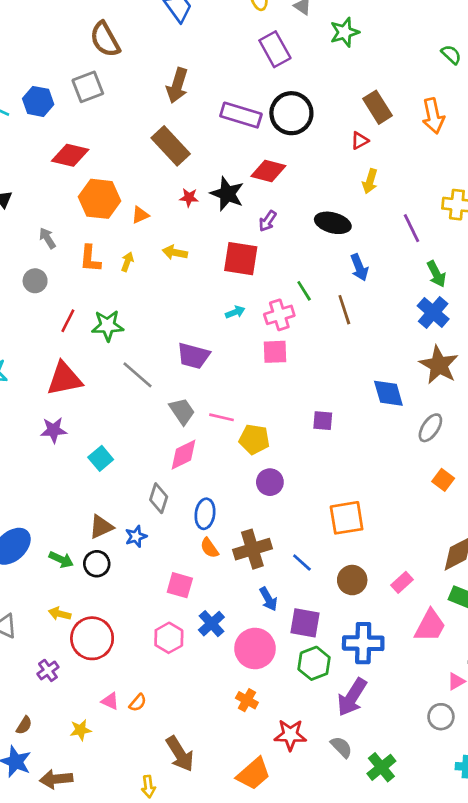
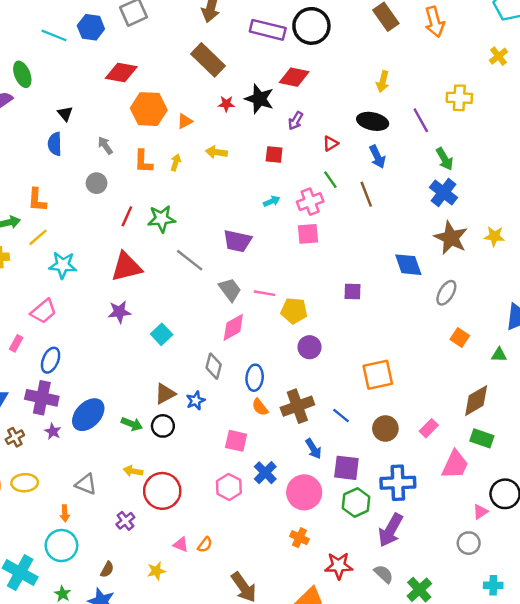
red triangle: (360, 141) -> (331, 144), moved
black ellipse: (333, 223) -> (373, 121), moved
red square: (241, 259) -> (274, 155), size x0.6

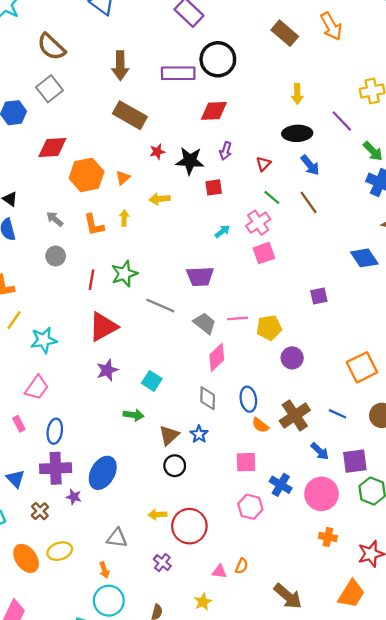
black star: (259, 99) -> (190, 161), moved
pink rectangle: (16, 343) -> (19, 424), turned -42
green arrow: (132, 424) -> (134, 415), moved

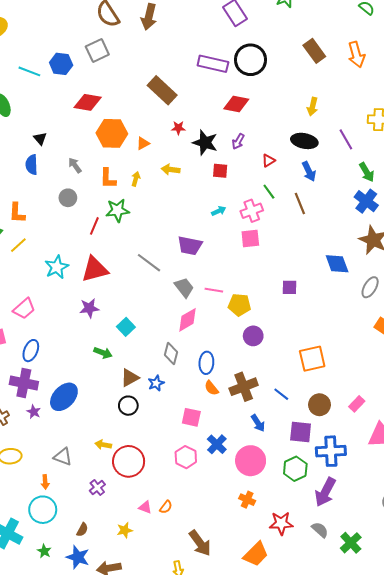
brown arrow: (120, 66) -> (149, 17), moved
green star: (124, 274) -> (117, 210), moved
cyan star: (44, 340) -> (57, 267), moved, turned -30
purple square: (355, 461) -> (301, 432), moved

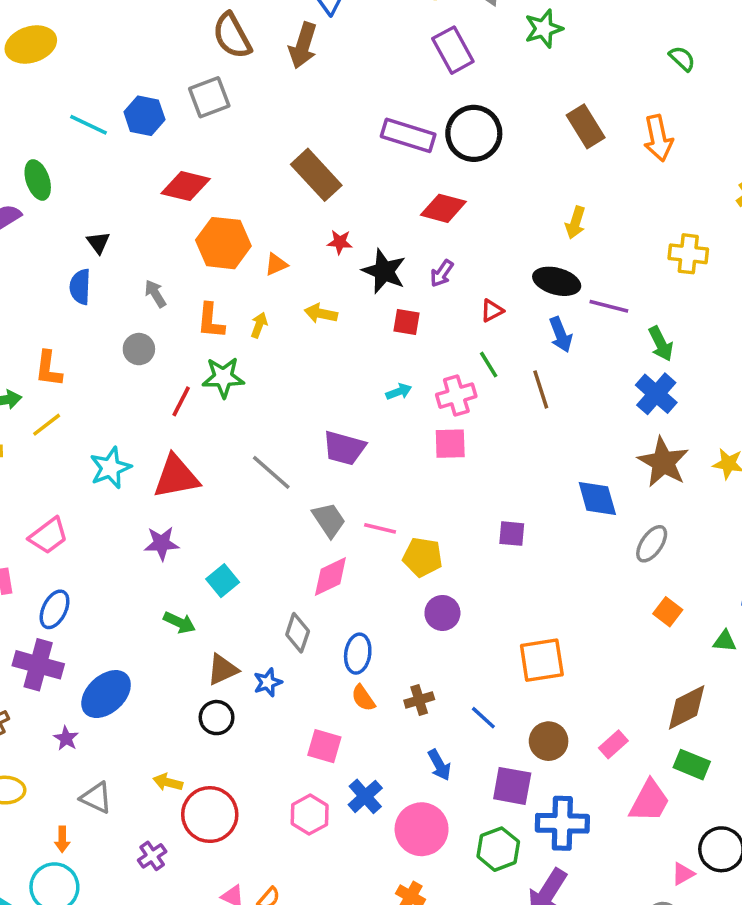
purple line: (346, 139) -> (609, 306), moved, turned -50
brown cross: (244, 387) -> (419, 700), size x0.6
purple star: (34, 412) -> (66, 738), moved

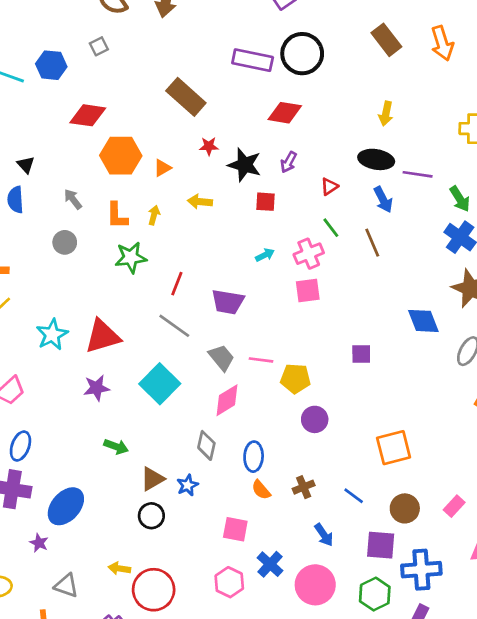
gray square: (209, 97) -> (99, 46), size x0.6
red line: (181, 401) -> (177, 284), moved
cyan square: (223, 581) -> (160, 384), moved, size x1.6

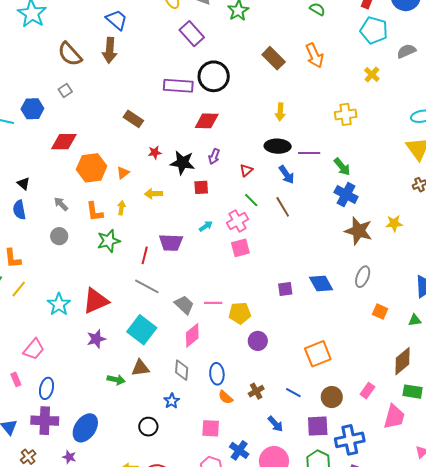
brown rectangle: (186, 97) -> (133, 119), size x0.7
purple trapezoid: (228, 302) -> (171, 243), moved
blue diamond: (423, 321) -> (321, 283), moved
brown triangle: (152, 479) -> (140, 368), moved, turned 30

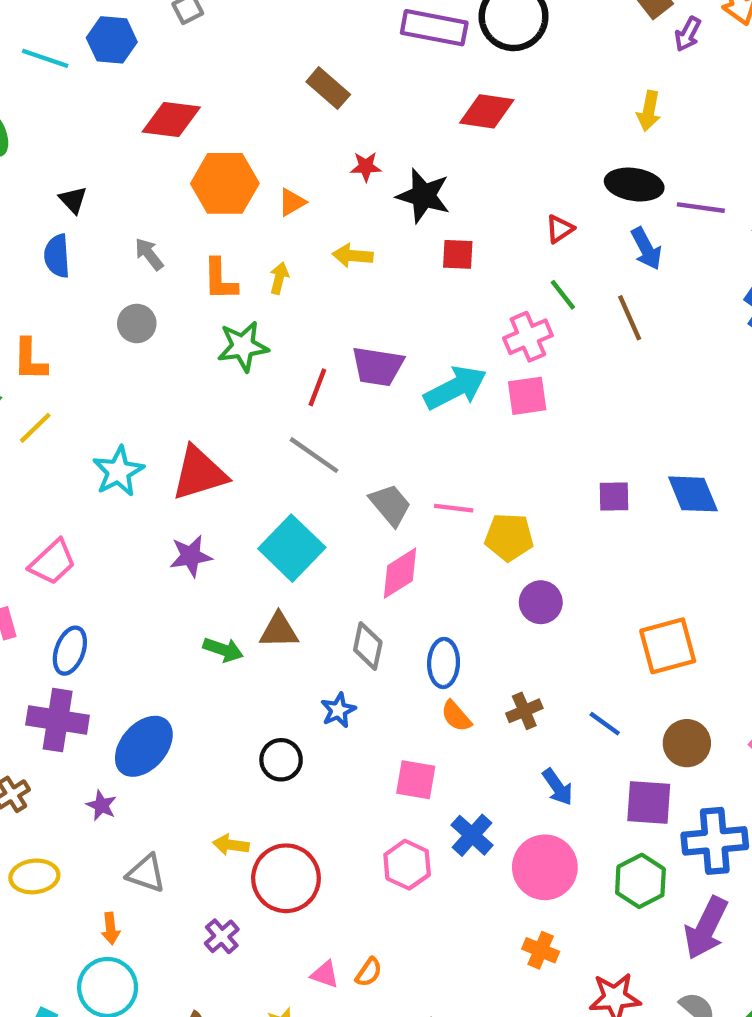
purple arrow: (214, 156) -> (688, 34), moved
cyan arrow: (206, 226) -> (455, 388), moved, size x2.0

